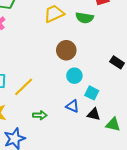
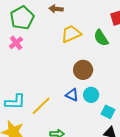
green semicircle: (85, 18) -> (101, 38), turned 48
blue triangle: (72, 106) -> (72, 95), moved

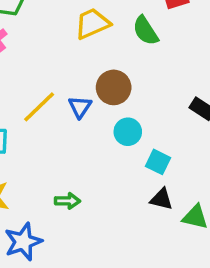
blue triangle: (72, 95) -> (80, 107), moved, turned 40
yellow line: (41, 106) -> (39, 107), moved

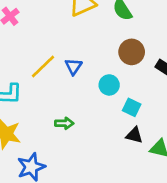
brown circle: (114, 87) -> (132, 52), moved
green arrow: (68, 201) -> (64, 123), moved

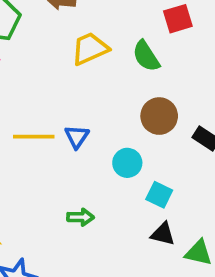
yellow line: (43, 66) -> (34, 137), turned 44
green arrow: (64, 123) -> (80, 217), moved

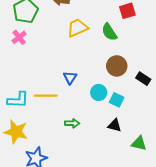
yellow line: (34, 137) -> (46, 96), moved
cyan square: (159, 195) -> (117, 100), moved
black triangle: (163, 234) -> (115, 125), moved

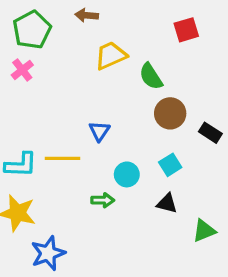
green semicircle: (109, 32) -> (151, 76), moved
cyan circle: (99, 92) -> (127, 174), moved
cyan square: (117, 100) -> (170, 165), turned 32
green triangle: (139, 143) -> (204, 231), turned -35

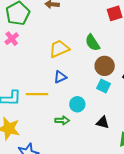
yellow trapezoid: (111, 56) -> (59, 49), moved
blue triangle: (99, 131) -> (60, 77), turned 32
cyan square: (170, 165) -> (104, 86), moved, turned -32

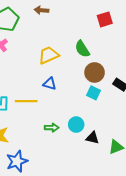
blue triangle: (60, 77) -> (50, 84), turned 40
cyan circle: (77, 104) -> (76, 125), moved
black triangle: (103, 122) -> (92, 138), moved

